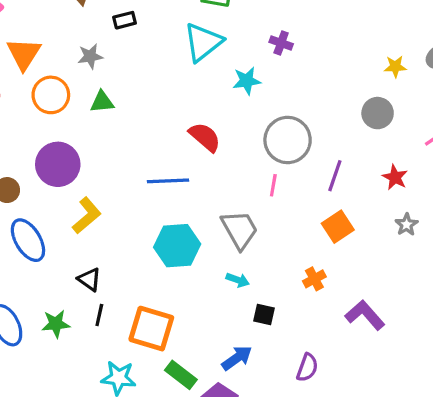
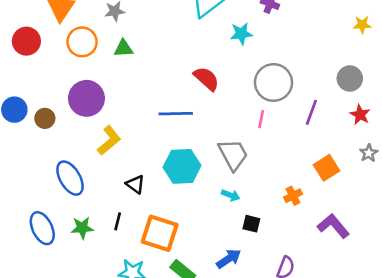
gray circle: (378, 113) -> (350, 79), moved
orange square: (338, 227) -> (327, 168), moved
blue ellipse: (28, 240) -> (70, 178), moved
black triangle: (89, 279) -> (135, 184), moved

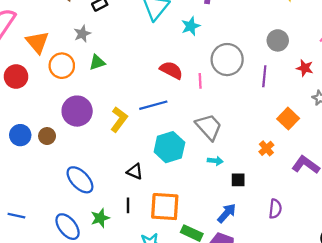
gray circle: (350, 79) -> (278, 40), moved
pink line: (261, 119) -> (200, 81), moved
yellow L-shape: (109, 140) -> (119, 119), moved

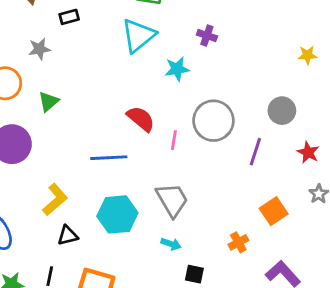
green triangle: (97, 62) -> (49, 102), moved, turned -35
yellow L-shape: (119, 119) -> (55, 200), moved
black triangle: (135, 171) -> (68, 235), turned -49

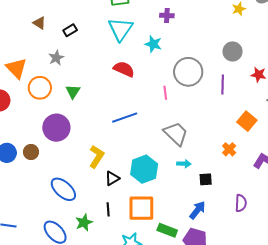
cyan star: (177, 69) -> (153, 44), turned -30
red semicircle: (141, 119) -> (124, 69), moved
cyan hexagon: (117, 214) -> (144, 169), moved

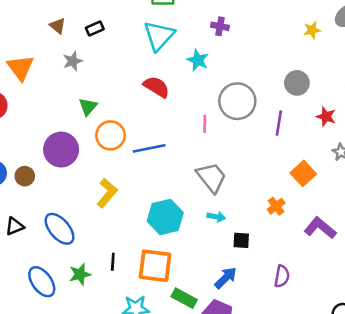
brown triangle: (39, 23) -> (58, 26), moved
orange circle: (40, 88) -> (111, 135), moved
black triangle: (112, 178) -> (15, 226), moved

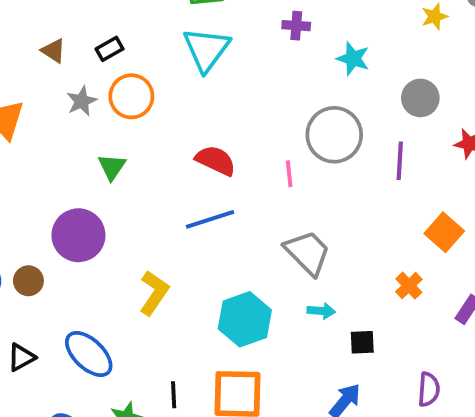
cyan star: (198, 60) -> (353, 59), moved
red semicircle: (156, 87) -> (216, 160), moved
orange circle: (111, 135) -> (131, 96), moved

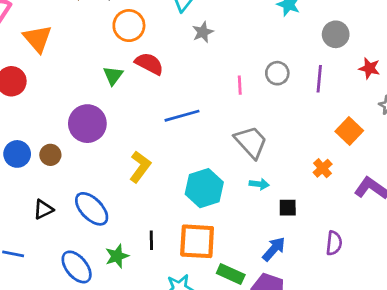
gray star: (82, 101) -> (203, 32), moved
gray circle: (334, 135) -> (277, 73), moved, size x0.6
red semicircle: (216, 160) -> (149, 64), moved

